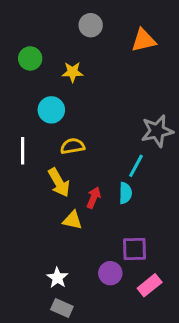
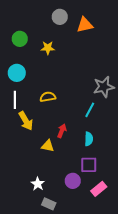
orange triangle: (144, 40) -> (85, 25), moved
cyan circle: (51, 110) -> (17, 73), moved
yellow arrow: (59, 182) -> (26, 121), moved
cyan semicircle: (125, 193) -> (89, 139), moved
gray rectangle: (62, 308) -> (49, 204), moved

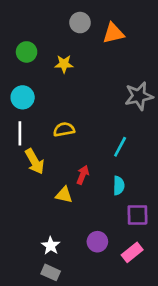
gray star: (104, 87) -> (139, 96), moved
purple square: (89, 165) -> (137, 215), moved
gray rectangle: (49, 204) -> (51, 272), moved

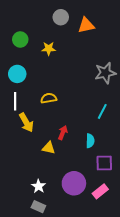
cyan line: (120, 147) -> (102, 111), moved
purple circle: (97, 242) -> (74, 183), size x1.5

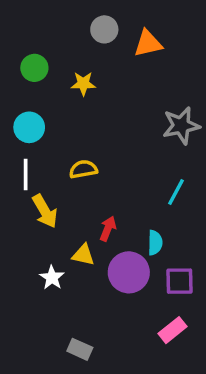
purple circle: (74, 183) -> (129, 272), moved
white star: (38, 186) -> (52, 278), moved
gray rectangle: (38, 207) -> (80, 349), moved

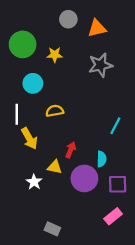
green circle: (34, 68) -> (23, 44), size x1.5
gray star: (181, 126) -> (100, 65), moved
cyan circle: (29, 127) -> (33, 83), moved

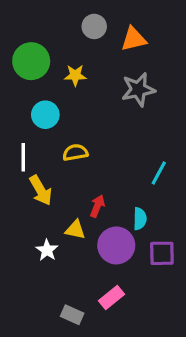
pink rectangle: (113, 216) -> (112, 297), moved

